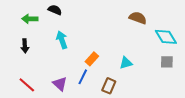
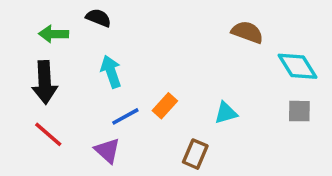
black arrow: (25, 46) -> (45, 82), size x1.6
blue line: (83, 77) -> (125, 116), moved, turned 35
red line: (27, 85) -> (48, 134), moved

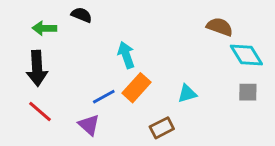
brown semicircle: (247, 32) -> (220, 27), moved
cyan arrow: (111, 72) -> (126, 55), moved
orange rectangle: (165, 106) -> (137, 88), size x1.4
brown rectangle: (195, 154) -> (162, 128), turned 40

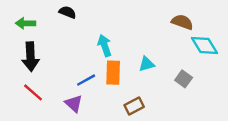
green arrow: (44, 28) -> (26, 23), moved
orange rectangle: (137, 88) -> (113, 73), turned -40
gray square: (248, 92) -> (184, 79), moved, turned 35
cyan triangle: (187, 94) -> (147, 64), moved

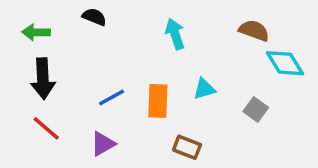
cyan arrow: (105, 46) -> (175, 34), moved
blue line: (86, 80) -> (112, 97), moved
purple triangle: (74, 104) -> (103, 144), turned 48
brown rectangle: (134, 106) -> (187, 147), turned 48

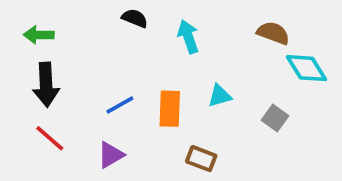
black semicircle: (94, 17) -> (135, 18), moved

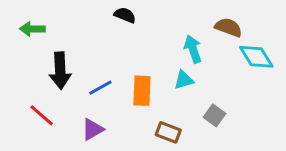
black semicircle: (135, 18) -> (125, 15), moved
cyan arrow: (188, 37) -> (193, 49), moved
black arrow: (46, 85) -> (60, 71), moved
gray square: (275, 118) -> (215, 115), moved

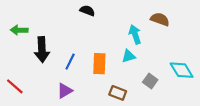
green arrow: (32, 29) -> (19, 30), moved
cyan diamond: (256, 57) -> (182, 70), moved
blue line: (100, 88) -> (70, 62), turned -35
red line: (42, 115) -> (15, 86), moved

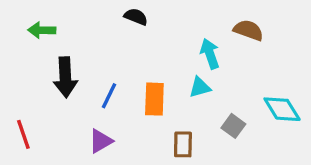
green arrow: (19, 30) -> (42, 30), moved
red line: (15, 86) -> (23, 134), turned 30
brown rectangle: (118, 93) -> (183, 144), turned 70

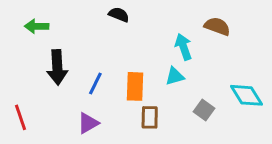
brown rectangle: (183, 144) -> (150, 117), moved

